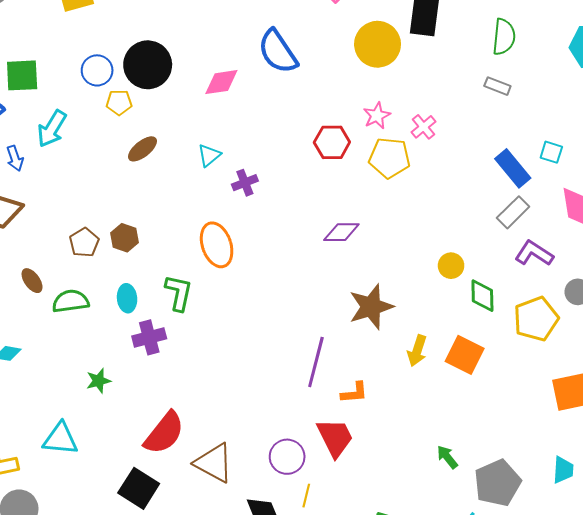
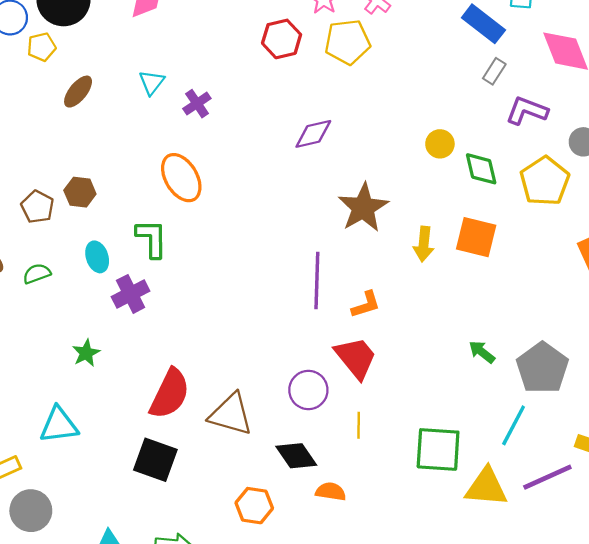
gray rectangle: (513, 212) -> (494, 71), size x0.7
green semicircle: (71, 301) -> (37, 274), size x0.7
yellow line: (306, 496) -> (359, 425), moved

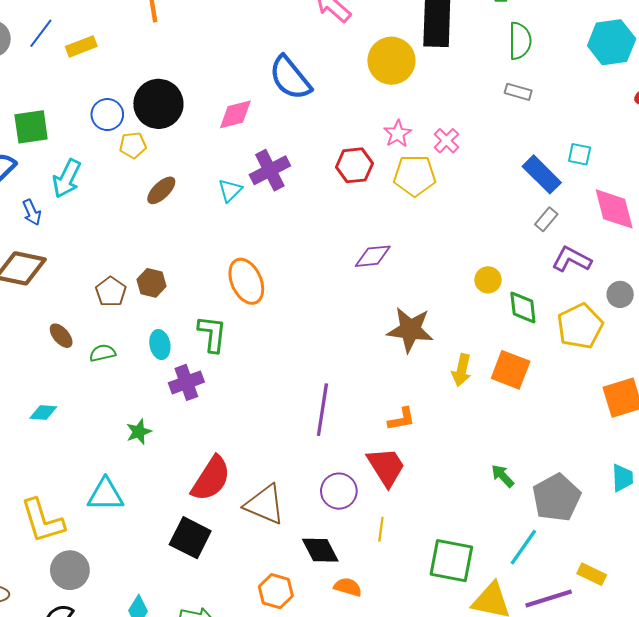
purple cross: (197, 104) -> (270, 170), moved, size x1.5
brown star: (363, 208) -> (410, 330), turned 30
purple line: (317, 281) -> (322, 410), moved

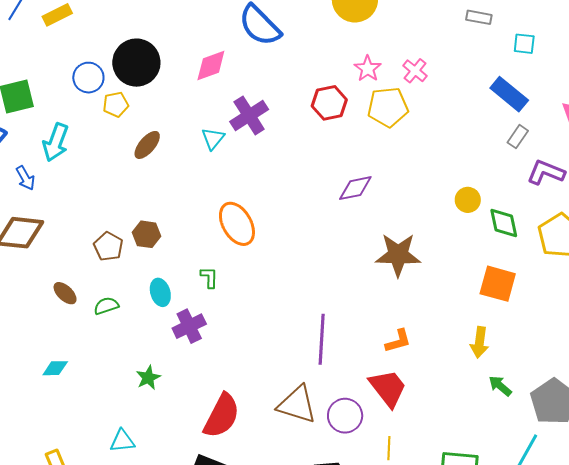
cyan square: (580, 154) -> (524, 44), moved
green L-shape: (212, 334) -> (209, 277), size x0.6
yellow arrow: (462, 370) -> (479, 342), moved
cyan triangle: (105, 495) -> (122, 441), size x0.7
brown triangle: (265, 504) -> (297, 405), moved

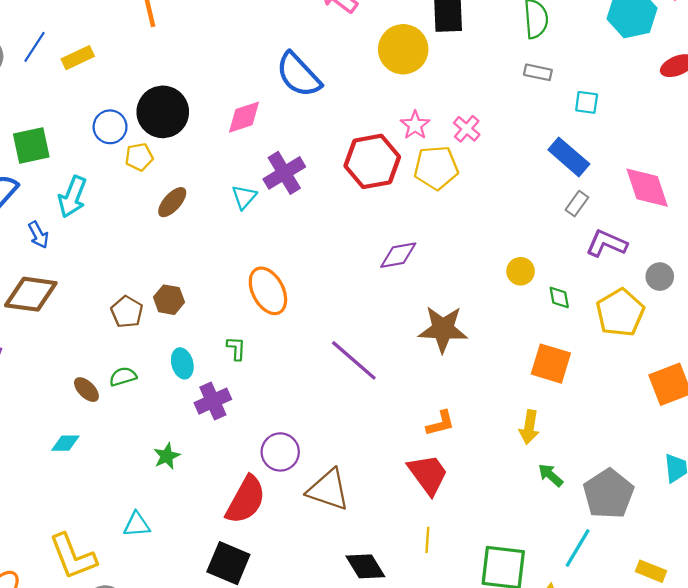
red hexagon: (329, 103) -> (372, 161), size x1.4
green diamond: (504, 223) -> (559, 297), size x0.7
brown ellipse: (65, 293) -> (86, 390), moved
purple line: (322, 339) -> (354, 360), moved, turned -54
purple circle: (345, 416) -> (280, 452), moved

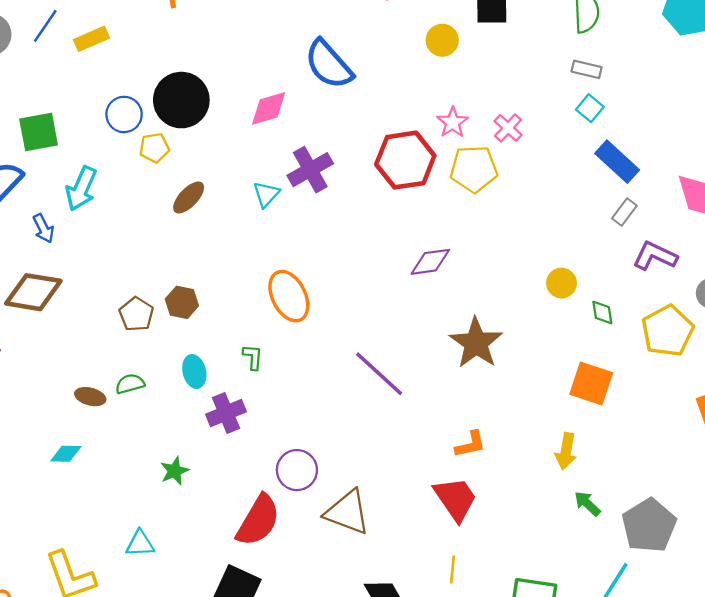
yellow circle: (403, 49) -> (442, 40), size x0.6
cyan square: (587, 102) -> (590, 108), moved, turned 30
brown star: (443, 329) -> (476, 343), turned 30
brown ellipse: (86, 390) -> (90, 397), turned -32

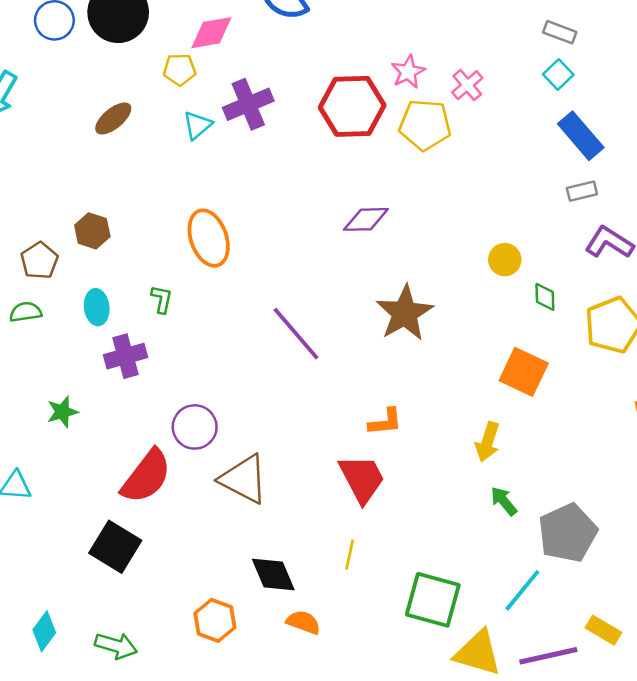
yellow pentagon: (154, 148) -> (180, 69), moved
gray rectangle: (624, 212) -> (582, 191), turned 32
brown pentagon: (136, 314) -> (39, 261), moved

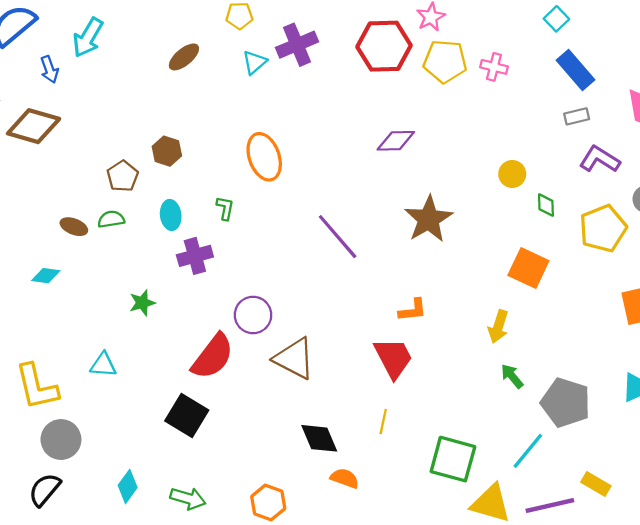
pink cross: (467, 85) -> (494, 67), moved, turned -35
gray pentagon: (568, 533) -> (566, 403), turned -30
orange hexagon: (215, 620) -> (268, 502), moved

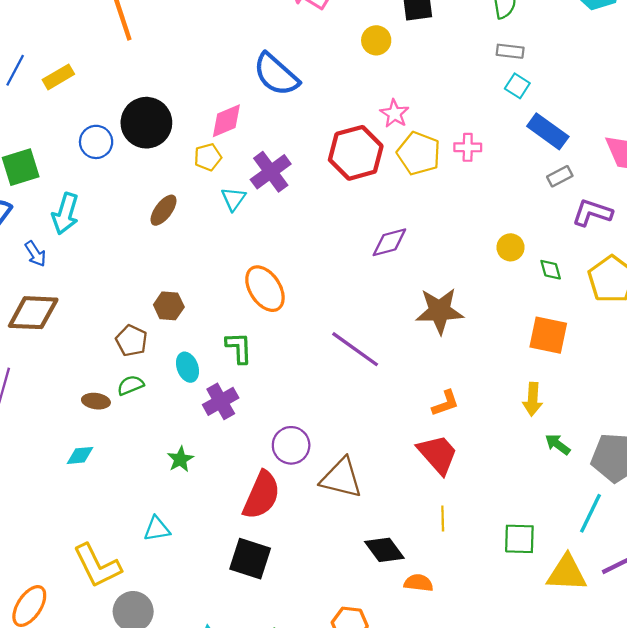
yellow pentagon: (445, 61) -> (419, 153), turned 30
green L-shape: (225, 208) -> (239, 348), size x1.4
brown star: (429, 219) -> (440, 311), turned -30
green square: (453, 459) -> (519, 539), size x0.7

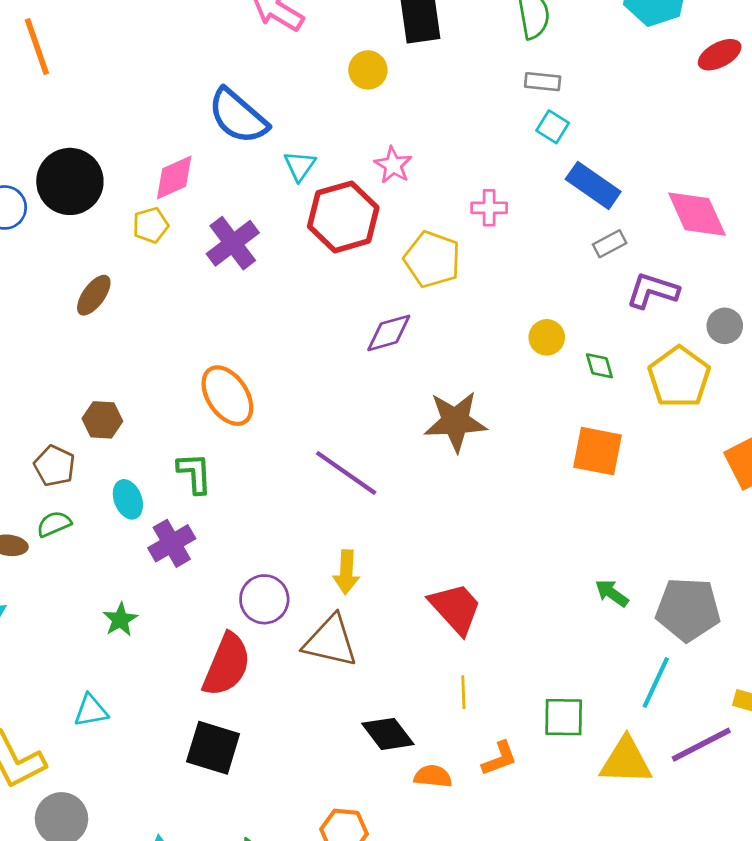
yellow pentagon: (419, 153) -> (432, 259), moved
cyan triangle: (233, 199) -> (300, 166), moved
yellow arrow: (533, 399) -> (346, 572), moved
orange L-shape: (445, 403) -> (499, 759), moved

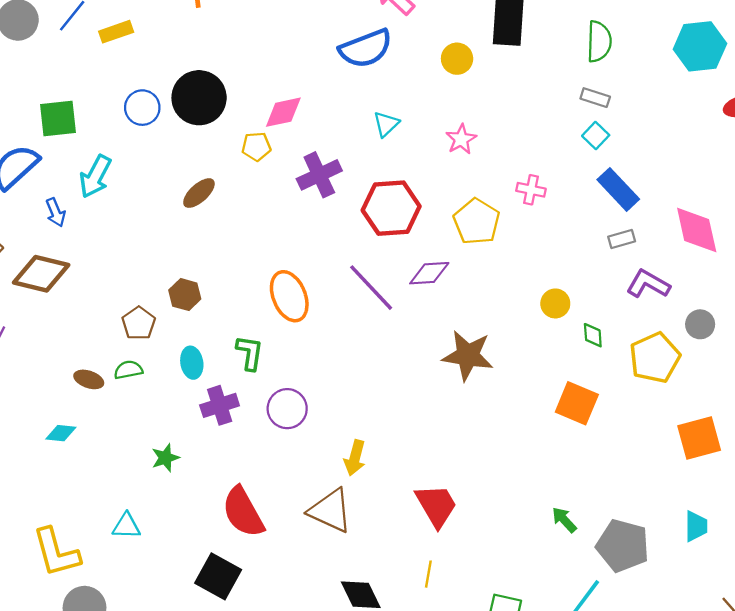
blue semicircle: (238, 116) -> (366, 48), moved, turned -74
red hexagon: (343, 217) -> (391, 208), moved
purple line: (346, 473) -> (371, 288), moved
purple circle: (264, 599) -> (287, 409), moved
red semicircle: (227, 665) -> (243, 512), turned 116

